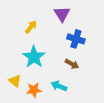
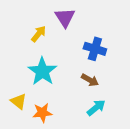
purple triangle: (62, 14) -> (65, 18), moved
cyan arrow: (59, 86) -> (96, 108), moved, turned 119

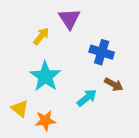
brown arrow: (90, 80) -> (114, 84), moved
cyan arrow: (96, 108) -> (87, 98), moved

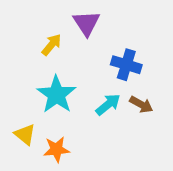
cyan arrow: (87, 98) -> (108, 105), moved

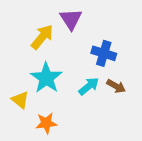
yellow arrow: (52, 45) -> (42, 37), size x1.4
yellow triangle: (25, 134) -> (20, 100), moved

